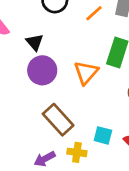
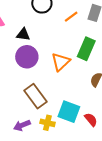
black triangle: (35, 42) -> (23, 34), turned -48
cyan square: (103, 135) -> (69, 112), size x1.5

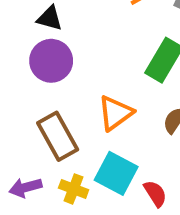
orange triangle: (61, 62) -> (115, 113), moved

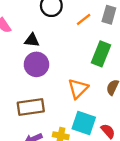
brown rectangle: (58, 136) -> (31, 107), moved, turned -60

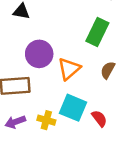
purple circle: (36, 64) -> (39, 54), moved

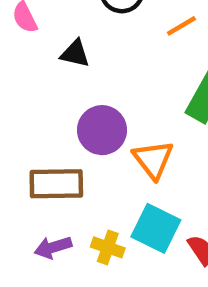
orange triangle: (69, 69) -> (153, 159), turned -30

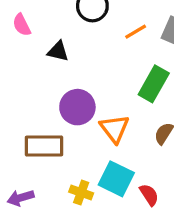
purple arrow: (53, 247) -> (21, 198), moved

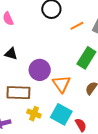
black triangle: (58, 51) -> (11, 54), moved
yellow cross: (81, 192) -> (34, 114), moved

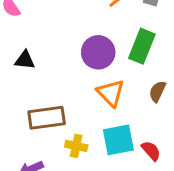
purple circle: (40, 70) -> (98, 52), moved
cyan square: (61, 114) -> (118, 140), turned -30

